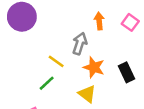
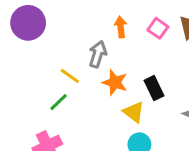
yellow triangle: (87, 94) -> (134, 112), moved

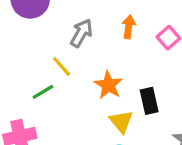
gray arrow: (98, 54) -> (81, 33), moved

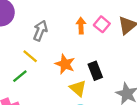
orange arrow: (129, 27) -> (81, 26), moved

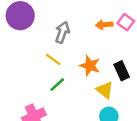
orange arrow: (81, 26) -> (104, 25), turned -91
green line: (20, 76) -> (57, 85), moved

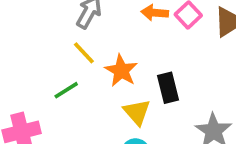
yellow line: (53, 59) -> (84, 53), moved

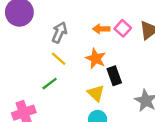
orange star: (121, 71) -> (96, 59), moved

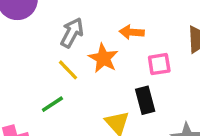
pink square: (123, 28) -> (159, 64), moved, turned 35
orange star: (96, 59) -> (103, 58), moved

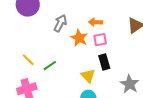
pink square: (159, 64) -> (100, 40), moved
yellow line: (68, 70) -> (28, 60), moved

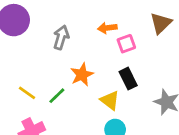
orange star: (79, 38) -> (82, 75), moved, turned 30
pink square: (100, 40) -> (126, 44), moved

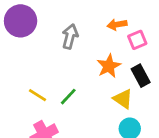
orange star: (82, 75) -> (109, 66), moved

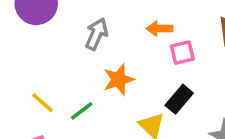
orange star: (109, 66) -> (119, 80), moved
black rectangle: (141, 76) -> (179, 99), turned 60

